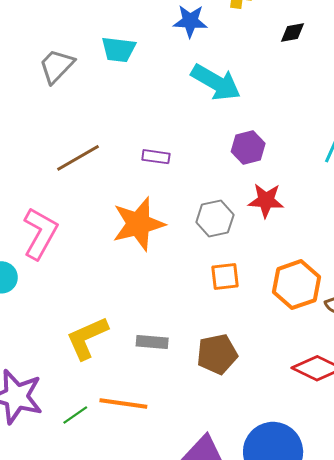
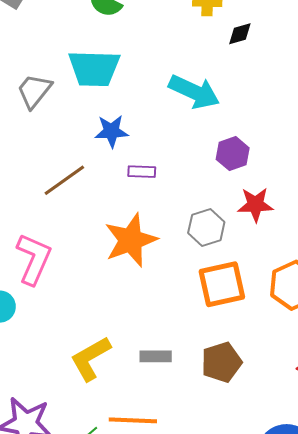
blue star: (190, 21) -> (111, 131), moved
black diamond: (293, 33) -> (240, 34), moved
cyan trapezoid: (119, 49) -> (94, 68), size x1.5
orange square: (225, 276) -> (222, 284), size x1.6

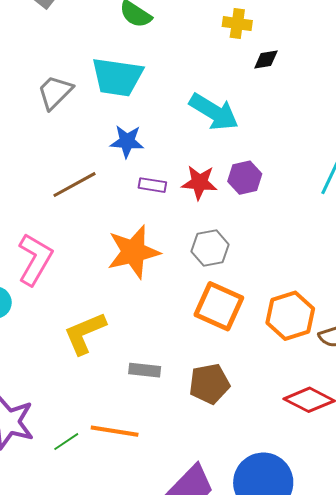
red star: (255, 205) -> (199, 183), moved
orange square: (222, 284) -> (219, 306), turned 30
yellow L-shape: (91, 359) -> (85, 333), moved

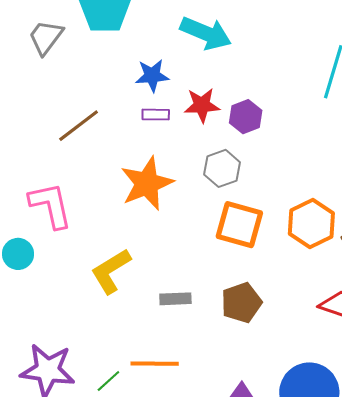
blue star: (127, 141) -> (152, 76), moved
purple hexagon: (245, 178) -> (246, 117), moved
pink L-shape: (35, 259) -> (51, 205), turned -34

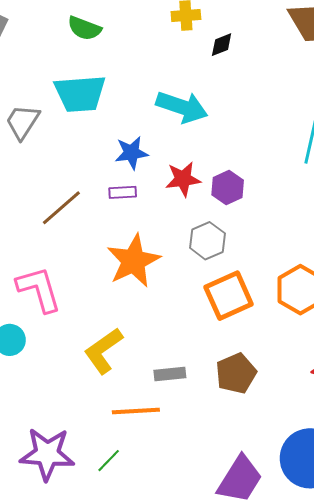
purple rectangle: (156, 115) -> (123, 192), moved
orange square: (239, 225) -> (229, 296), turned -36
orange line: (155, 364) -> (136, 411), moved

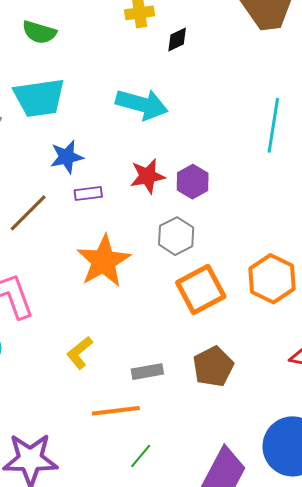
blue star: (131, 153) -> (67, 157), moved
yellow L-shape: (103, 351) -> (80, 353), size x0.7
green line: (109, 461) -> (141, 456), moved

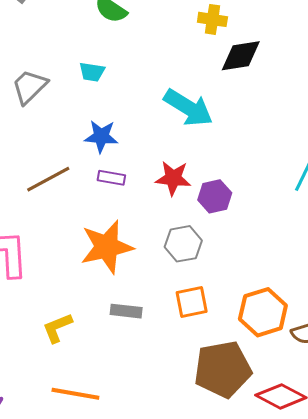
black diamond: (177, 39) -> (241, 56), size x1.6
cyan trapezoid: (39, 98) -> (92, 72), size x0.5
orange square: (201, 289) -> (192, 302), size x0.7
brown pentagon: (213, 367) -> (223, 369), moved, size x1.4
gray rectangle: (147, 372) -> (126, 311), moved

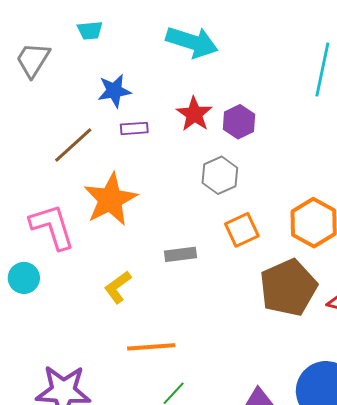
red star: (173, 178) -> (194, 114), turned -30
orange star: (107, 247) -> (110, 199), moved

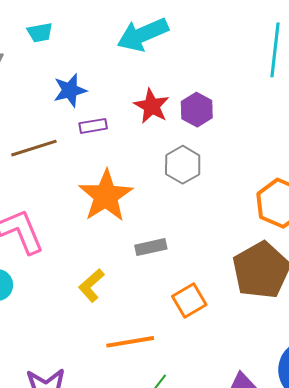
cyan arrow: (192, 42) -> (143, 35), turned 144
brown line: (73, 145) -> (34, 148), turned 30
orange star: (110, 199) -> (106, 196), moved
orange square: (242, 230) -> (189, 300), moved

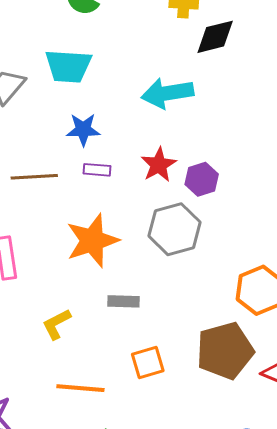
cyan trapezoid: (40, 32) -> (68, 66), size x1.8
gray hexagon: (183, 165) -> (175, 229), size x1.4

